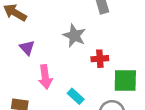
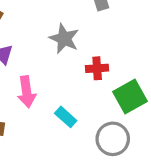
green square: (125, 81) -> (130, 97), turned -30

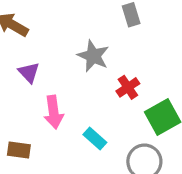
red cross: (97, 68) -> (128, 87), turned -30

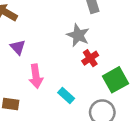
gray star: (93, 56) -> (78, 35), moved

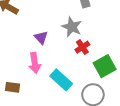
purple triangle: (18, 47) -> (41, 38), moved
cyan rectangle: (66, 96) -> (61, 80), size x1.5

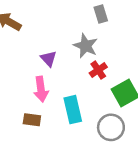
cyan rectangle: (61, 80) -> (73, 110), turned 35
brown rectangle: (12, 87) -> (32, 120), moved

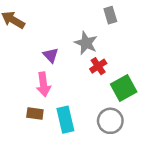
gray rectangle: (101, 14) -> (110, 15), moved
cyan rectangle: (73, 110) -> (65, 120), moved

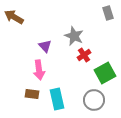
gray rectangle: (110, 15) -> (108, 13), moved

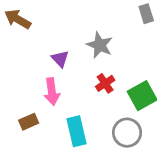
red cross: (84, 55) -> (105, 83), moved
brown rectangle: (32, 94) -> (29, 122), moved, turned -32

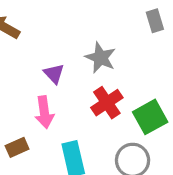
red cross: (105, 83) -> (107, 103), size x1.4

